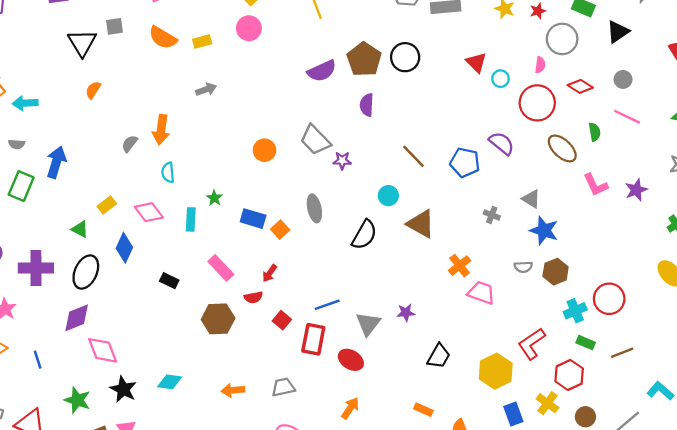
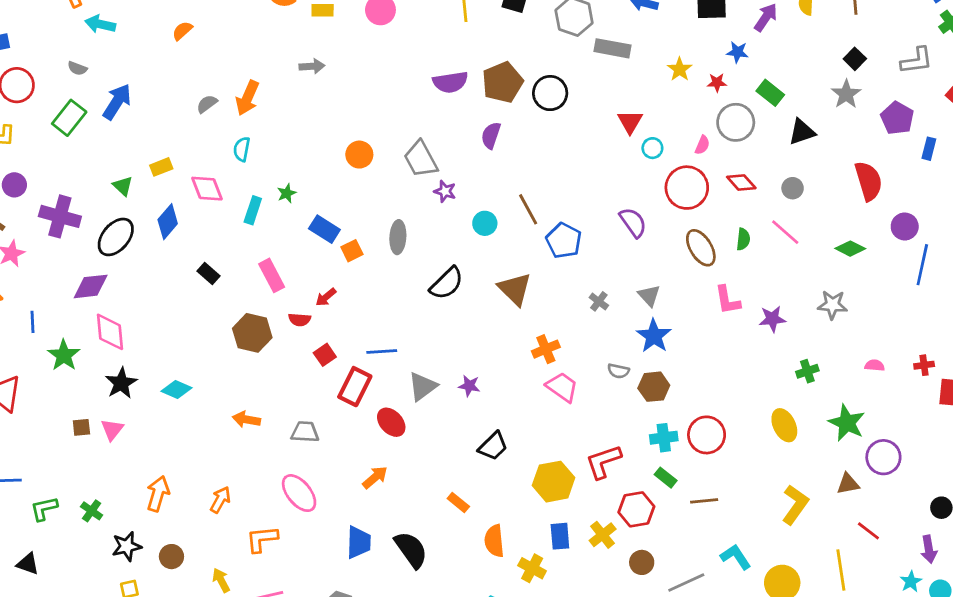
blue pentagon: (465, 163) -> (564, 241), moved
cyan circle: (388, 196) -> (485, 223), moved
green star: (77, 400) -> (64, 355), moved

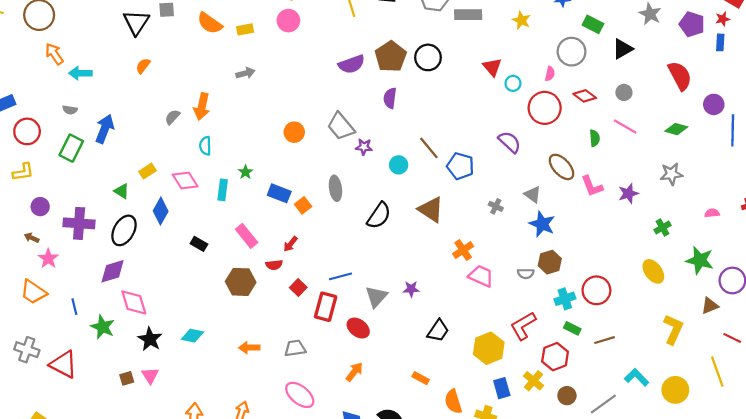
red star: (717, 83) -> (723, 19), moved
brown ellipse: (701, 248) -> (562, 167), moved
gray semicircle: (618, 371) -> (526, 274), moved

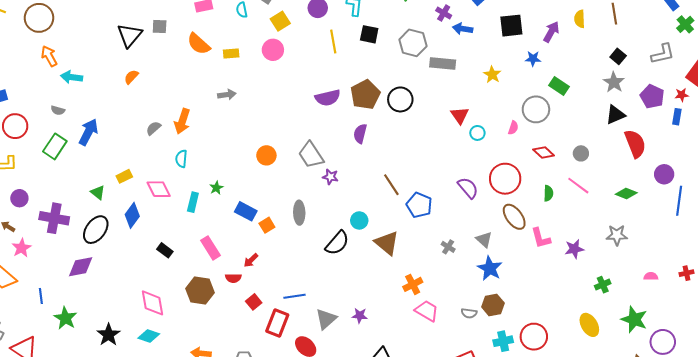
black triangle: (623, 49) -> (615, 115), moved
red circle: (545, 108) -> (505, 179), moved
cyan circle: (399, 165) -> (359, 220), moved
pink diamond: (134, 302) -> (153, 303), moved

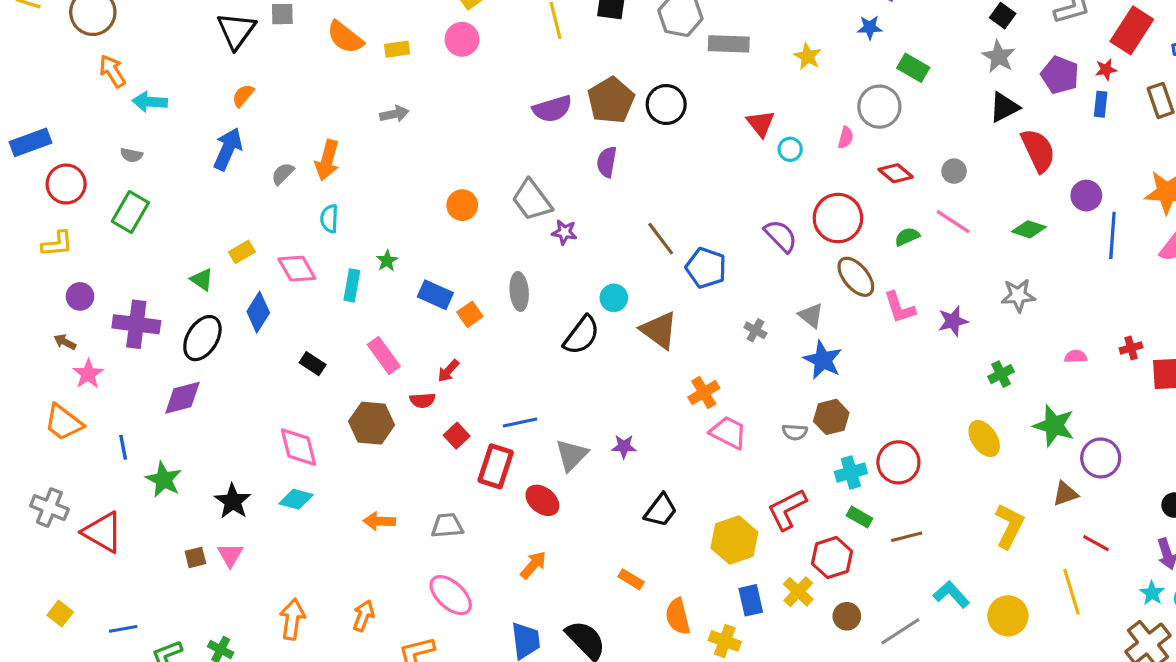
blue arrow: (88, 132) -> (228, 149), moved
green semicircle: (548, 193) -> (907, 237), turned -112

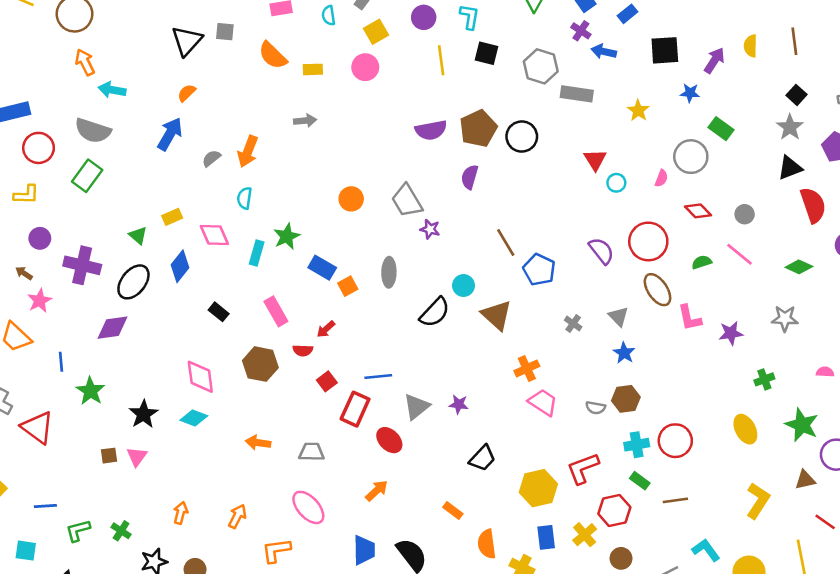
gray semicircle: (131, 155) -> (93, 131), size x2.0
green star: (387, 261) -> (287, 236), size x1.5
blue star: (823, 360) -> (624, 353), size x0.7
orange arrow: (292, 619) -> (181, 513), size x0.7

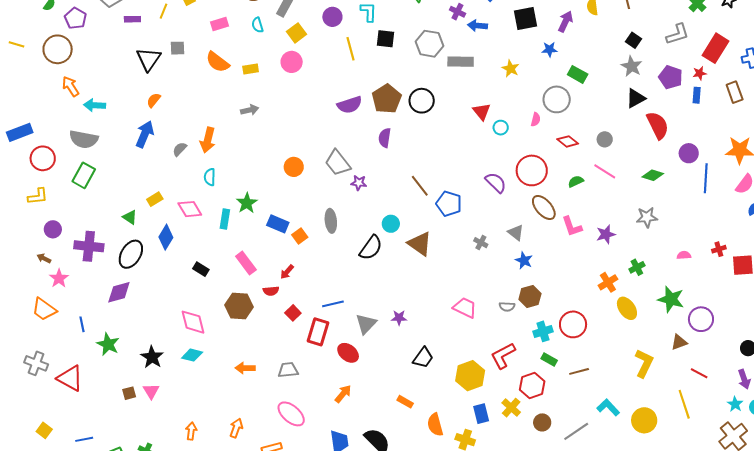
orange cross: (527, 368) -> (608, 282), moved

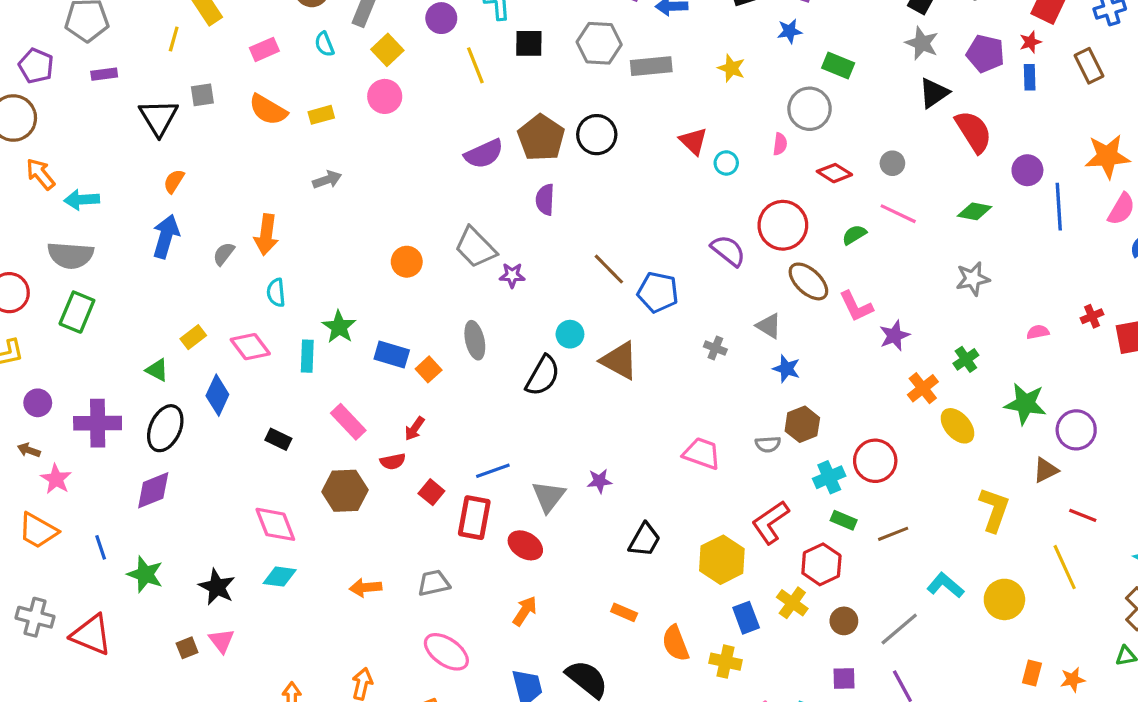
purple rectangle: (132, 19) -> (104, 74), moved
purple star: (606, 234) -> (894, 336), moved

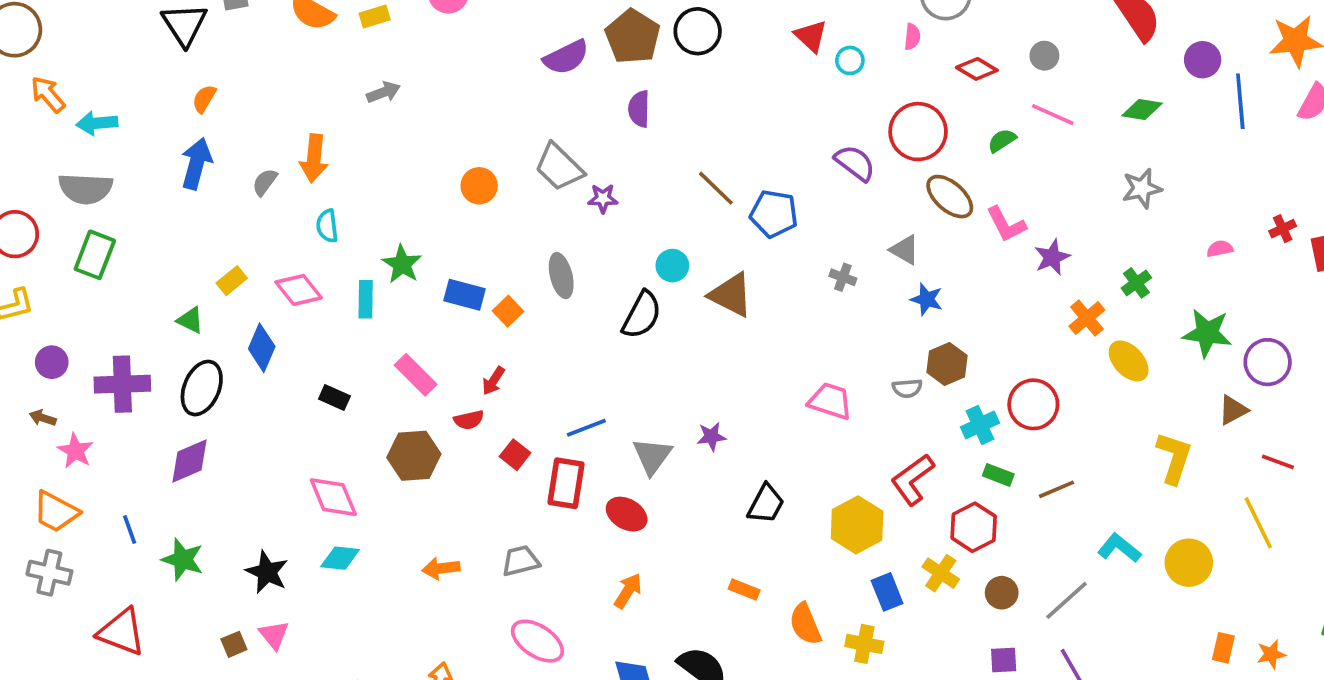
gray cross: (35, 617) -> (49, 573), moved

